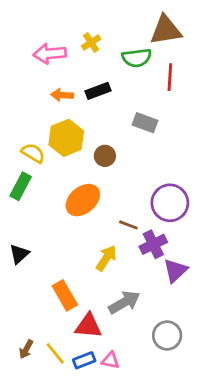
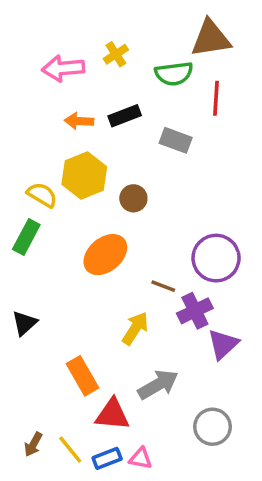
gray rectangle: (145, 123) -> (176, 140), moved

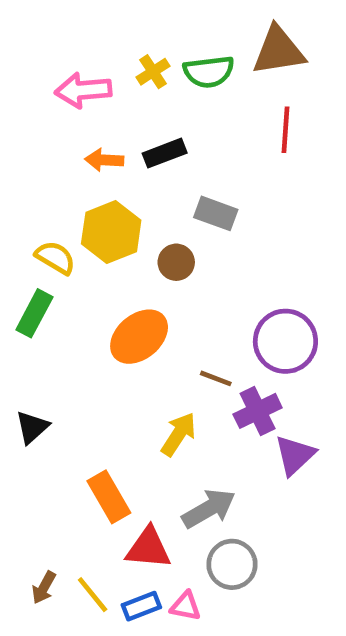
green semicircle: (174, 74) -> (209, 72), moved
gray rectangle: (176, 140) -> (216, 213), moved
gray circle: (213, 427) -> (232, 564), moved

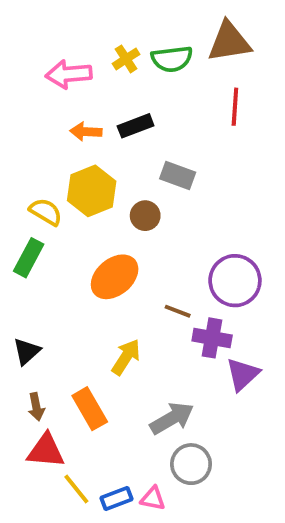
purple cross: (258, 411) -> (212, 338), turned 36
yellow arrow: (179, 434) -> (126, 357), moved
red triangle: (148, 548) -> (46, 451), moved
brown arrow: (44, 588) -> (36, 407), moved, turned -40

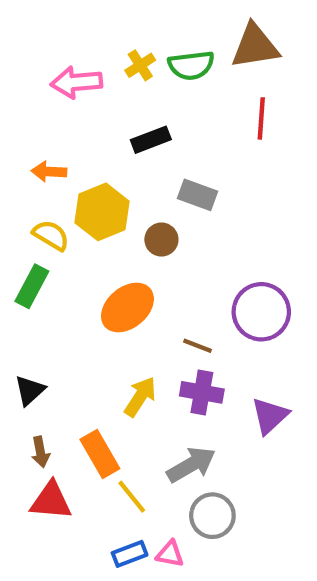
orange arrow: (86, 132) -> (49, 172), moved
purple cross: (212, 338) -> (202, 392), moved
yellow line: (76, 489) -> (132, 497), moved

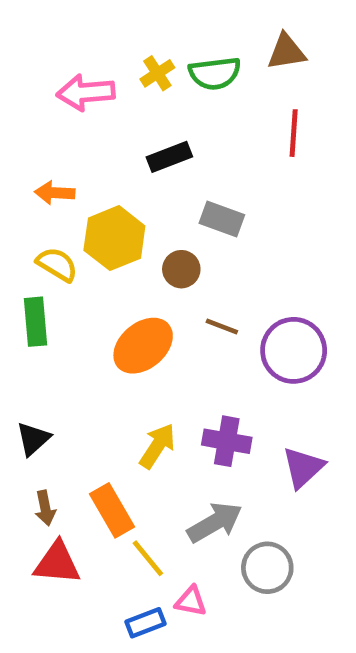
brown triangle: (255, 46) -> (286, 52), size x0.7
green rectangle: (32, 286) -> (36, 322), turned -33
brown line: (198, 346) -> (222, 326), moved
gray circle: (212, 516) -> (267, 568), moved
pink triangle: (170, 554) -> (191, 601), moved

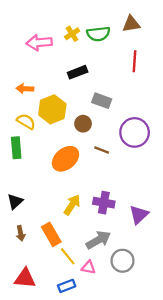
purple circle: (294, 350) -> (135, 132), moved
red triangle: (57, 563) -> (25, 278), moved
pink triangle: (191, 601) -> (89, 267), moved

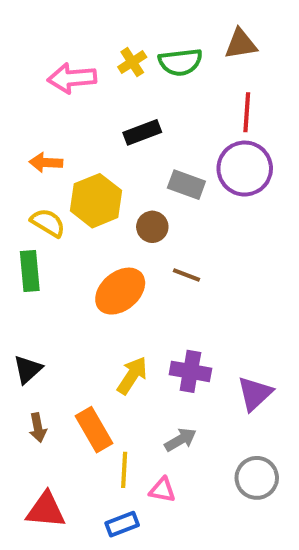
purple circle: (135, 132) -> (245, 169), moved
gray arrow: (98, 240) -> (180, 440), size x0.7
yellow line: (68, 256) -> (124, 470), turned 42
gray circle: (122, 261) -> (257, 478), moved

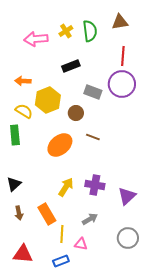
green semicircle: (180, 62) -> (90, 31), turned -90

